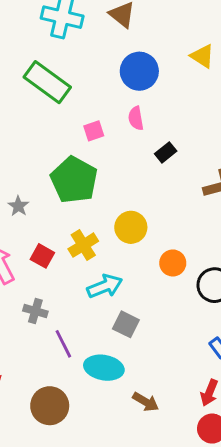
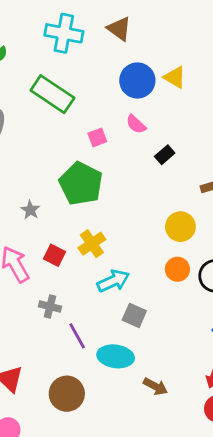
yellow triangle: (202, 56) -> (175, 77), moved
pink semicircle: (136, 118) -> (136, 124), turned -35
yellow circle: (131, 227) -> (180, 227), moved
orange circle: (173, 263) -> (177, 269), moved

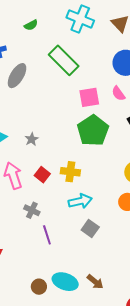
pink square: (97, 137) -> (89, 97), size x1.5
green pentagon: (81, 184) -> (93, 131), moved
yellow cross: (92, 244) -> (70, 172), turned 30
cyan ellipse: (116, 356) -> (65, 282), moved
brown circle: (67, 394) -> (39, 287), moved, size x0.6

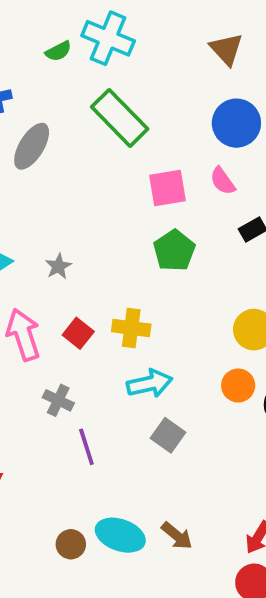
cyan cross: (80, 19) -> (108, 38), moved
green pentagon: (93, 131) -> (174, 251), size x0.7

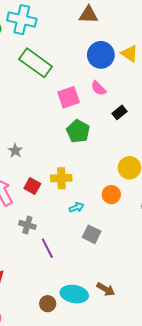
brown triangle: (226, 49) -> (88, 15), turned -36
cyan arrow: (150, 384) -> (77, 207), size x0.6
orange circle: (238, 386) -> (111, 195), moved

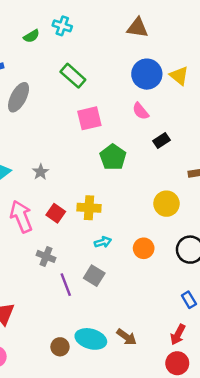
cyan cross: (22, 20) -> (62, 26), size x0.6
green rectangle: (36, 63) -> (73, 76), size x0.7
pink square: (69, 97) -> (89, 118), moved
orange circle: (111, 195) -> (144, 248), moved
gray square: (92, 234) -> (94, 276), moved

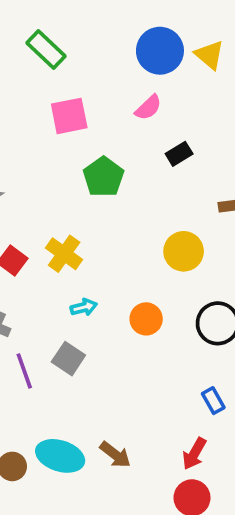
pink semicircle: (141, 111) -> (148, 108), turned -96
yellow cross: (89, 208) -> (64, 254), turned 30

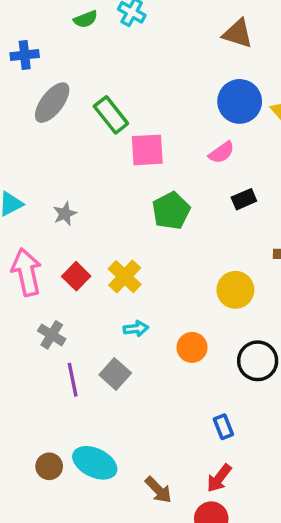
green rectangle: (46, 50) -> (111, 115), moved
blue rectangle: (213, 401) -> (223, 427), moved
brown arrow: (115, 455) -> (158, 490), moved

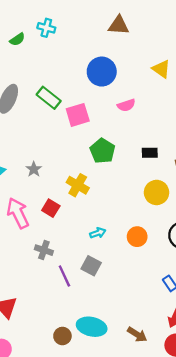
blue circle: (240, 101) -> (102, 72), moved
pink semicircle: (221, 152) -> (126, 105), turned 30
black rectangle: (244, 199) -> (150, 153), moved, turned 35
yellow cross: (125, 277) -> (78, 185), moved

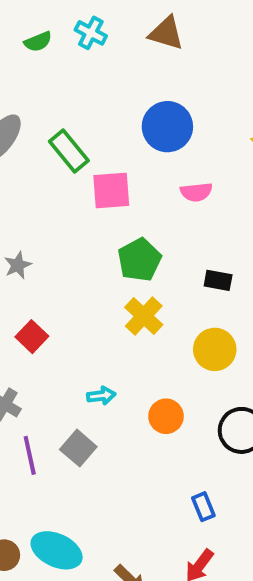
brown triangle: (119, 25) -> (166, 33), moved
yellow cross: (78, 185) -> (144, 316), moved

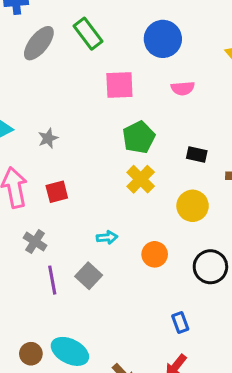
green rectangle: (69, 151) -> (88, 34), moved
red square: (32, 337) -> (57, 192), turned 30

